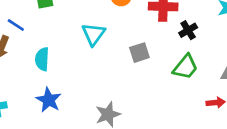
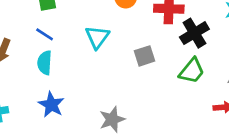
blue line: (16, 25) -> (45, 34), moved
black cross: (188, 30) -> (194, 33), size x1.5

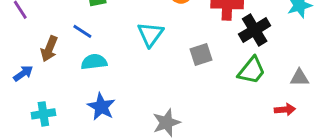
blue line: (45, 34) -> (82, 31), moved
cyan semicircle: (45, 63) -> (94, 62), turned 80

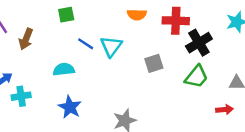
blue line: (82, 31) -> (86, 44), moved
brown arrow: (49, 49) -> (26, 39), moved
cyan cross: (43, 114) -> (21, 96), moved

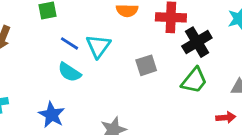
cyan semicircle: (64, 69) -> (69, 72), moved, turned -140

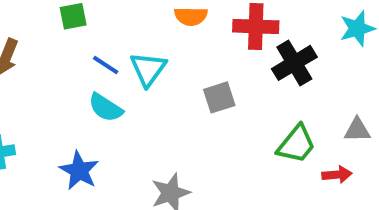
green trapezoid: (194, 80) -> (296, 144), moved

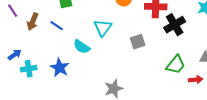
blue line: (106, 65) -> (57, 26), moved
blue star: (79, 171) -> (60, 68), moved

